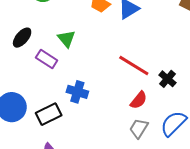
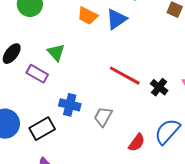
red semicircle: (139, 100) -> (137, 143), moved
gray trapezoid: (139, 128) -> (103, 117), moved

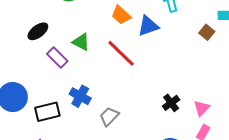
green triangle: (56, 52) -> (81, 42), turned -36
red line: (125, 76) -> (121, 53), moved

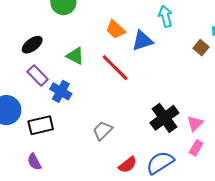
purple rectangle: (57, 58) -> (38, 76), moved
blue cross: (80, 96) -> (61, 91), moved
black cross: (171, 103) -> (164, 118), size x1.6

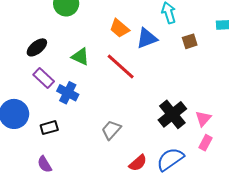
brown square: (201, 48) -> (190, 41), moved, turned 35
black rectangle: (41, 125) -> (49, 128), size x0.7

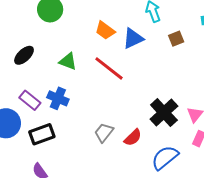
purple rectangle: (44, 78) -> (30, 100), moved
black rectangle: (49, 128) -> (42, 134), size x1.4
red semicircle: (138, 163) -> (133, 137), moved

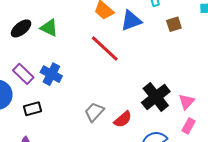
green triangle: (68, 61) -> (49, 28), moved
black rectangle: (42, 134) -> (32, 109), size x0.7

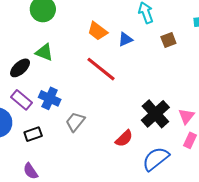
blue triangle: (131, 21) -> (125, 39), size x0.7
black ellipse: (21, 28) -> (20, 68), moved
gray trapezoid: (94, 112) -> (75, 122), moved

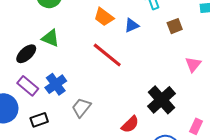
blue cross: (50, 98) -> (56, 84), turned 30
pink triangle: (186, 116) -> (193, 64), moved

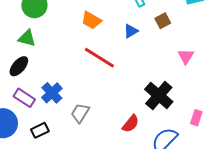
blue triangle: (132, 25) -> (131, 31), moved
green triangle: (50, 38) -> (27, 38), moved

